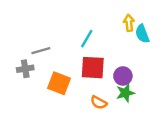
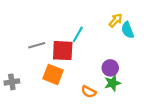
yellow arrow: (129, 23) -> (116, 20), turned 48
red square: (93, 68) -> (63, 51), moved
gray cross: (25, 69) -> (12, 82), moved

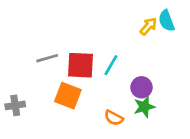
cyan semicircle: (128, 30) -> (166, 21), moved
cyan line: (78, 34) -> (111, 65), moved

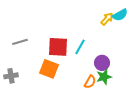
cyan semicircle: (166, 21) -> (120, 15), turned -98
gray line: (47, 58) -> (20, 42), moved
orange semicircle: (114, 118) -> (90, 82), moved, turned -88

